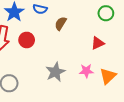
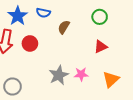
green circle: (106, 13) -> (100, 17), moved
pink star: (86, 71) -> (81, 74), moved

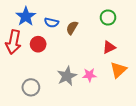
blue semicircle: (43, 13) -> (51, 23), moved
orange triangle: (111, 79) -> (118, 70), moved
gray circle: (13, 86) -> (31, 87), moved

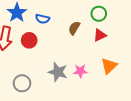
brown semicircle: (72, 28) -> (74, 28), moved
red triangle: (109, 47) -> (100, 35), moved
gray star: (67, 76) -> (58, 72), turned -30

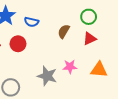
orange triangle: (109, 66) -> (99, 70), turned 48
pink star: (80, 71) -> (70, 67), moved

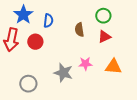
blue semicircle: (31, 22) -> (48, 21), turned -96
brown semicircle: (64, 31) -> (79, 30), turned -40

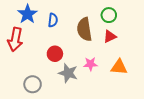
brown semicircle: (79, 30) -> (84, 29), size x1.6
red circle: (35, 42) -> (55, 54), moved

